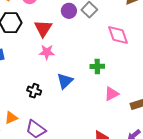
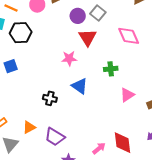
red triangle: (43, 28) -> (87, 37), moved
pink star: (47, 52) -> (69, 58), moved
blue triangle: (65, 81) -> (80, 86), turned -36

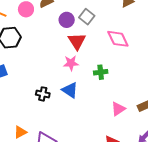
pink star: (69, 58) -> (71, 63), moved
pink triangle: (127, 95) -> (118, 109), moved
black cross: (50, 98) -> (43, 94), moved

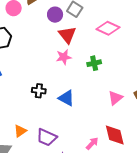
pink diamond: (118, 39) -> (108, 28), turned -35
blue triangle: (70, 90) -> (66, 98), moved

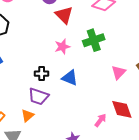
pink star: (64, 57) -> (62, 47), moved
green cross: (94, 63) -> (94, 40), size x1.5
purple trapezoid: (47, 137) -> (38, 96), moved

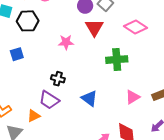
pink star: (62, 47) -> (66, 42), moved
blue triangle: (70, 78) -> (89, 98), moved

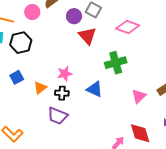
pink star: (66, 42) -> (65, 74), moved
blue triangle: (89, 98) -> (95, 89), moved
orange triangle: (34, 116) -> (40, 88), moved

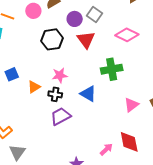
black hexagon: (21, 43) -> (52, 39), moved
purple trapezoid: (58, 116) -> (61, 116), moved, turned 125

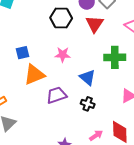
blue square: (12, 74) -> (22, 53), moved
orange triangle: (34, 87) -> (34, 75), moved, size x1.6
black cross: (55, 94) -> (88, 104), moved

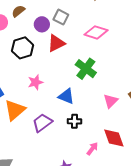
red triangle: (94, 24) -> (56, 43), turned 48
green cross: (115, 57) -> (86, 69), turned -35

